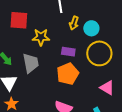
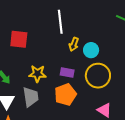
yellow star: (41, 37) -> (37, 74), moved
gray trapezoid: (31, 63) -> (31, 97), moved

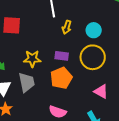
cyan circle: (91, 50) -> (94, 30), moved

